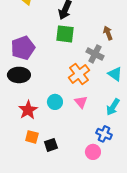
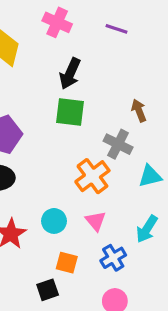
cyan triangle: (115, 74) -> (150, 176), turned -49
blue cross: (104, 134) -> (113, 258), moved, turned 35
orange square: (32, 137) -> (67, 263), moved

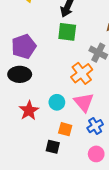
pink triangle: (96, 221) -> (84, 102), size x1.5
black square: (48, 290) -> (53, 147), turned 32

